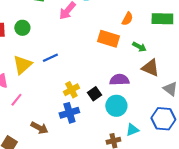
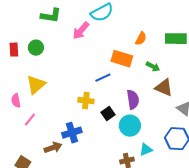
blue line: (50, 58) -> (103, 78), moved
purple semicircle: (119, 80) -> (133, 100), turned 84
yellow cross: (71, 90) -> (86, 101), moved, turned 35
blue cross: (69, 113) -> (72, 133), moved
brown arrow: (39, 128) -> (53, 148), turned -48

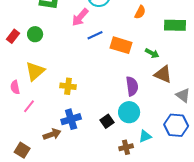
orange semicircle: (141, 39) -> (140, 12), moved
red rectangle: (14, 50) -> (13, 36), turned 40
blue line: (103, 78) -> (95, 35), moved
yellow cross: (86, 101) -> (68, 86), moved
black square: (108, 114) -> (107, 121), moved

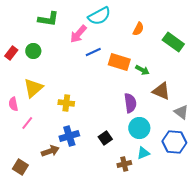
green rectangle: (175, 25) -> (173, 42), turned 35
green arrow: (152, 53) -> (142, 70), moved
cyan circle: (129, 112) -> (139, 128), moved

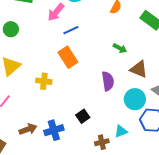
orange rectangle: (119, 62) -> (68, 57), moved, turned 40
cyan circle: (139, 128) -> (135, 99), moved
blue cross: (69, 136) -> (54, 130), moved

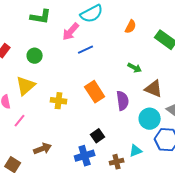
green circle: (11, 29) -> (35, 56), moved
orange rectangle: (68, 57) -> (95, 92), moved
blue cross: (54, 130) -> (85, 156), moved

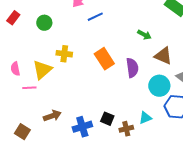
yellow triangle: (26, 86) -> (42, 70), moved
yellow cross: (59, 101) -> (64, 54), moved
pink line: (20, 121) -> (29, 88), turned 48
black square: (98, 136) -> (107, 119), moved, turned -32
blue cross: (85, 156) -> (82, 127), moved

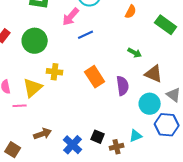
green circle: (44, 23) -> (35, 41), size x1.6
blue cross: (82, 127) -> (73, 145), turned -30

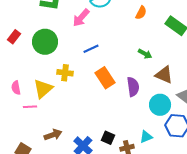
blue line: (86, 35) -> (91, 49), moved

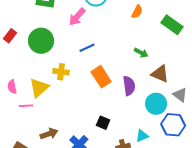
black square: (108, 138) -> (103, 123), moved

